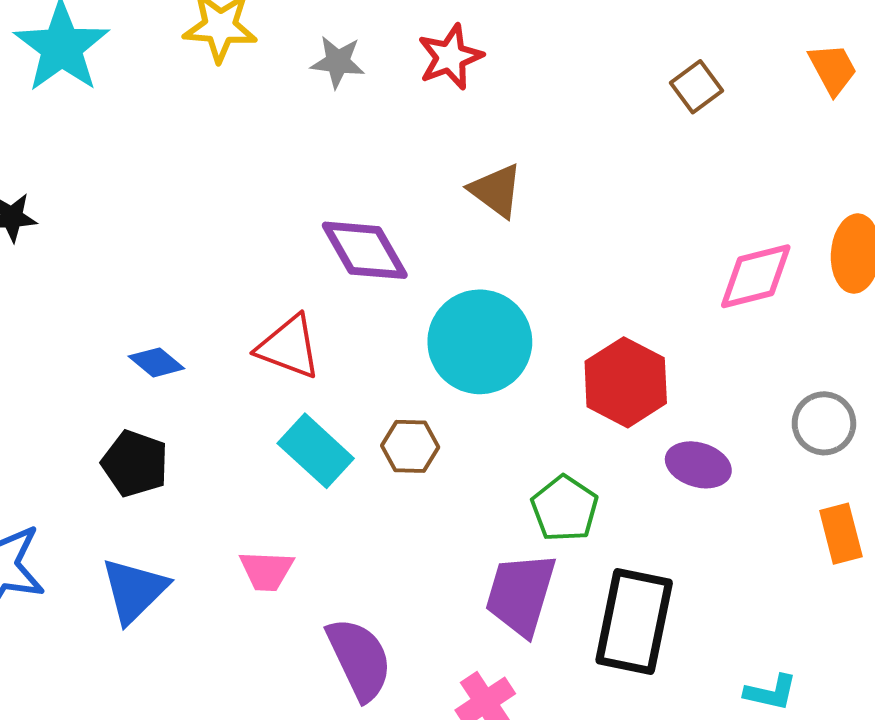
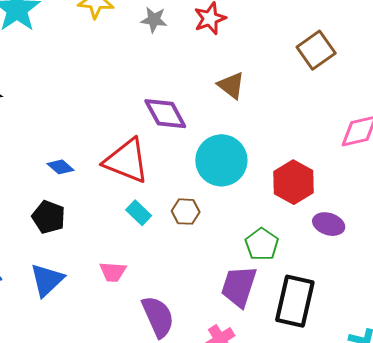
brown square: (696, 87) -> (316, 50), moved, size x1.5
red triangle: (289, 347) -> (126, 161), size x1.4
cyan rectangle: (316, 451) -> (139, 213), size x0.7

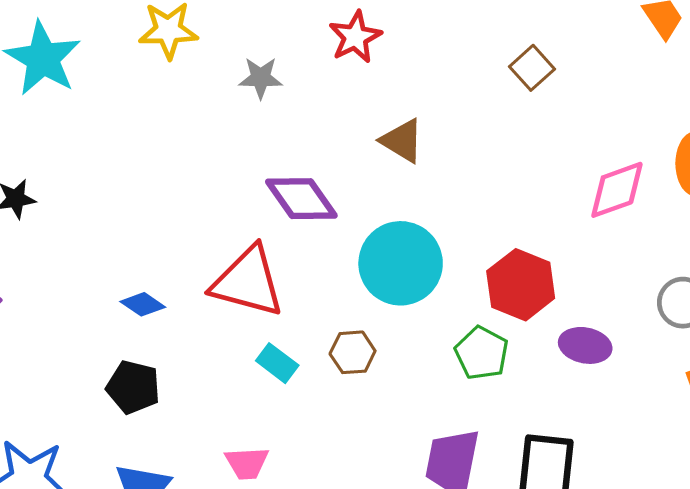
gray star: (154, 20) -> (261, 78), moved
brown square: (316, 50) -> (532, 68), size x0.7
green pentagon: (262, 244) -> (482, 353), moved

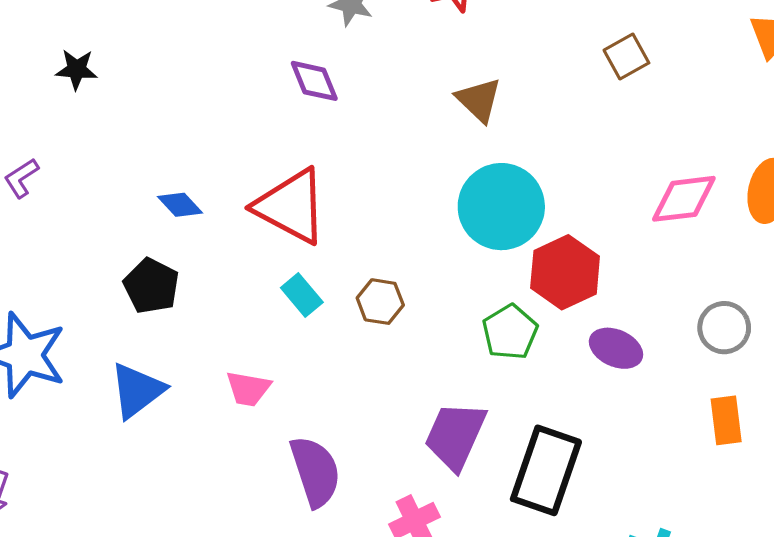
purple diamond: (301, 199) -> (314, 81), moved, size x0.7
cyan circle: (401, 263) -> (501, 207), moved

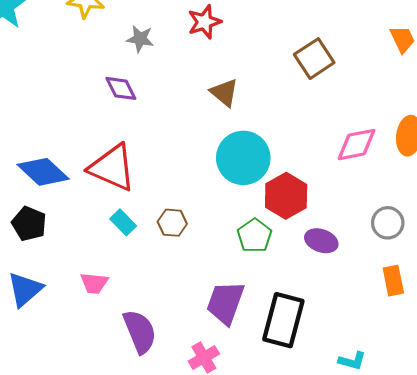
brown square: (626, 57) -> (314, 59), size x1.4
blue diamond: (180, 205) -> (43, 172), size x1.8

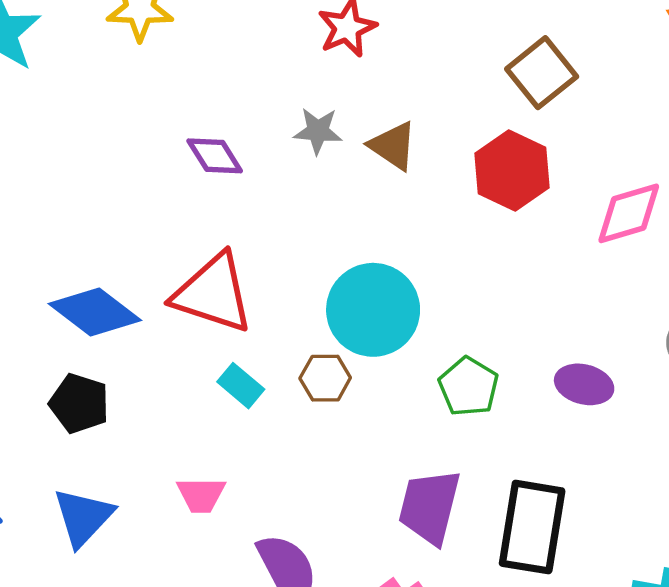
gray star: (140, 39) -> (318, 131), moved
cyan circle: (243, 158) -> (373, 310), moved
red hexagon: (286, 196) -> (512, 170), moved

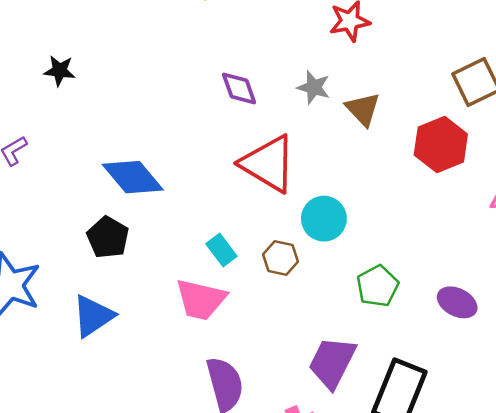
red triangle: (213, 293) -> (268, 164), moved
cyan circle: (373, 310) -> (324, 219), size x0.7
pink trapezoid: (201, 495) -> (201, 299), moved, size x1.5

